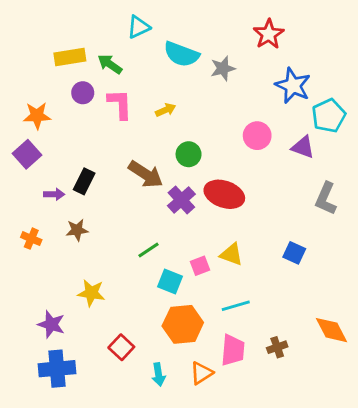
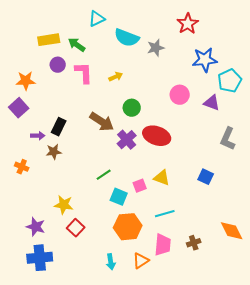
blue star: (293, 86) -> (205, 60), turned -30
brown star: (77, 230) -> (54, 152), moved
red square: (121, 347) -> (76, 228), moved

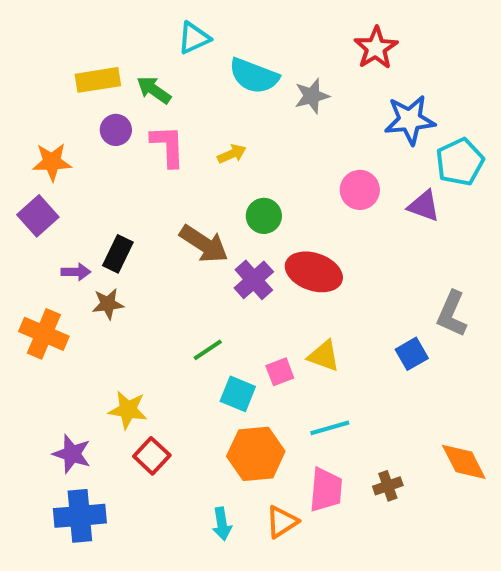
gray L-shape: (228, 139) -> (452, 314), moved
orange cross: (22, 167) -> (44, 334), size x1.6
blue square: (206, 177) -> (412, 354), turned 35

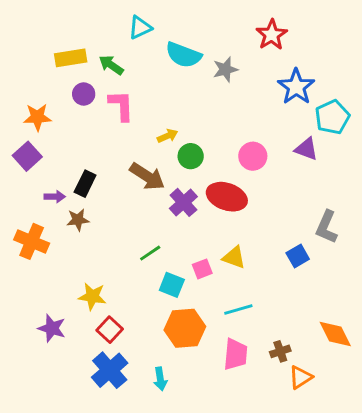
blue star: (410, 120) -> (296, 87), turned -30
yellow arrow: (232, 154) -> (168, 136), moved
pink circle: (360, 190) -> (253, 156), moved
blue cross: (80, 516) -> (110, 370), moved, turned -36
orange triangle: (282, 522) -> (301, 377), moved

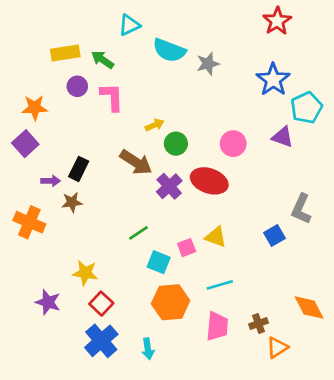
red star: (272, 35) -> (277, 21), moved

